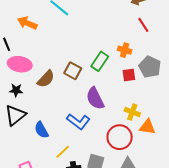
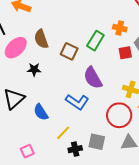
pink ellipse: (20, 64) -> (16, 48), turned -50
brown semicircle: (46, 79) -> (41, 39), moved, turned 120
black star: (16, 90) -> (34, 70), moved

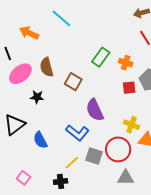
green rectangle: (95, 41) -> (101, 57), moved
yellow line: (63, 133) -> (72, 163), moved
gray square: (97, 142) -> (94, 156), moved
black cross: (75, 149) -> (61, 181), moved
pink square: (27, 151) -> (24, 178), turned -32

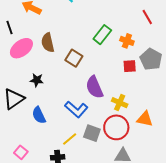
black star: (37, 97) -> (37, 80), moved
yellow cross: (132, 125) -> (120, 103), moved

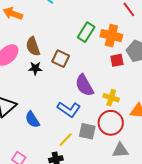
orange cross: (127, 41) -> (111, 36), size x1.5
black star: (37, 80) -> (35, 68), moved

